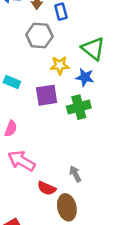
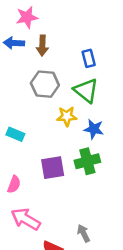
blue rectangle: (61, 12) -> (89, 58), moved
green triangle: (93, 49) -> (86, 91), moved
purple square: (47, 95) -> (53, 168), moved

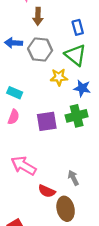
blue arrow: (14, 43) -> (14, 43), moved
pink semicircle: (14, 184) -> (14, 117), moved

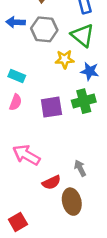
red semicircle: (47, 191) -> (51, 182), turned -49

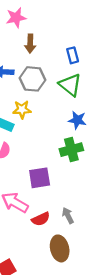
yellow star: (65, 59) -> (22, 110), moved
purple square: (51, 107) -> (40, 178), moved
red semicircle: (51, 182) -> (41, 219), moved

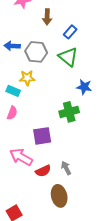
brown arrow: (30, 44) -> (47, 17), moved
blue rectangle: (73, 55) -> (70, 32), turned 56
blue star: (77, 120) -> (84, 87), moved

